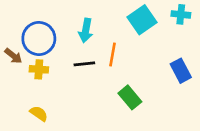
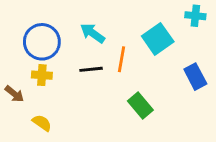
cyan square: (142, 20) -> (158, 39), moved
cyan arrow: (86, 30) -> (93, 33), turned 115
brown arrow: (13, 56) -> (14, 94), moved

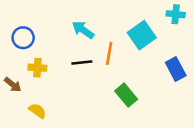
blue circle: (42, 42) -> (23, 38), moved, size x0.7

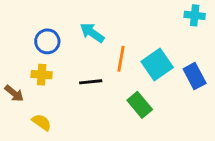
cyan square: (142, 35) -> (157, 64), moved
blue circle: (23, 38) -> (47, 41), moved
black line: (82, 62) -> (91, 82), moved

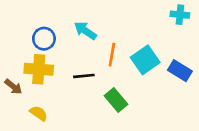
yellow cross: (42, 75) -> (39, 69), size x1.5
blue rectangle: (195, 76) -> (180, 71), turned -30
green rectangle: (140, 105) -> (116, 100), moved

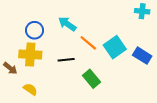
orange line: (112, 55) -> (88, 43), turned -60

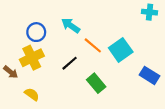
yellow cross: (30, 54) -> (32, 58), turned -30
blue rectangle: (142, 56) -> (150, 75), moved
black line: (66, 60) -> (70, 63), turned -35

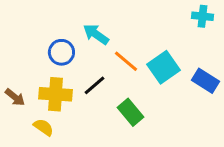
blue circle: (36, 32) -> (61, 52), moved
yellow cross: (32, 58) -> (55, 94), moved, turned 30
blue rectangle: (150, 75) -> (206, 81), moved

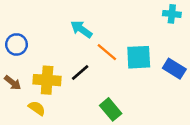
blue circle: (61, 52) -> (16, 44), moved
cyan square: (163, 67) -> (139, 57), turned 32
green rectangle: (130, 112) -> (111, 109), moved

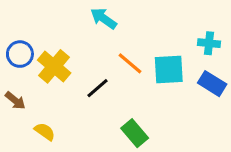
cyan cross: (172, 14) -> (209, 43), moved
cyan arrow: (81, 29) -> (104, 18), moved
yellow cross: (47, 80) -> (54, 66), moved, turned 36

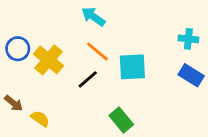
orange line: (130, 63) -> (97, 51), moved
cyan square: (169, 70) -> (132, 67), moved
brown arrow: (15, 101) -> (14, 103), moved

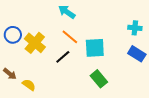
green rectangle: (121, 120) -> (99, 79), moved

